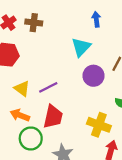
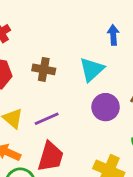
brown cross: (34, 23) -> (44, 69), moved

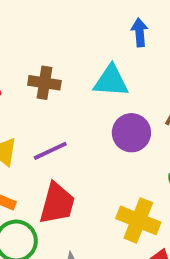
cyan triangle: (92, 69) -> (111, 81), turned 48

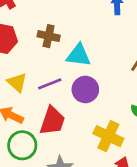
cyan triangle: (111, 81) -> (79, 55), moved
purple circle: (131, 133) -> (85, 89), moved

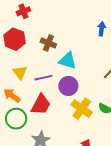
yellow cross: (108, 136) -> (82, 109), moved

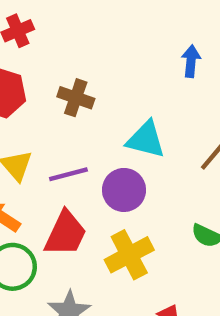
cyan triangle: (68, 61) -> (146, 140), moved
yellow cross: (82, 109) -> (129, 255), moved, turned 30

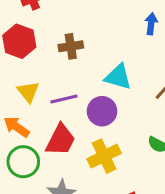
brown cross: (76, 98) -> (71, 46), turned -30

